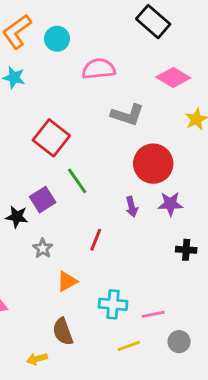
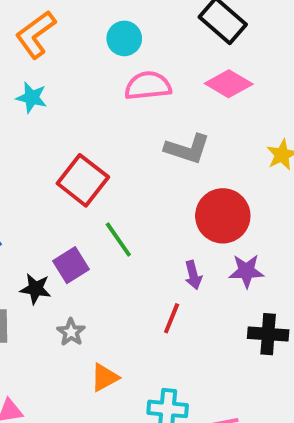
cyan circle: (57, 39) -> (124, 38), moved
pink diamond: (173, 78) -> (229, 84), moved
red line: (96, 240) -> (172, 318), moved
black cross: (186, 250) -> (268, 334), size x1.4

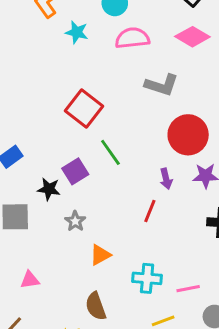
cyan star: (32, 98) -> (77, 32), moved

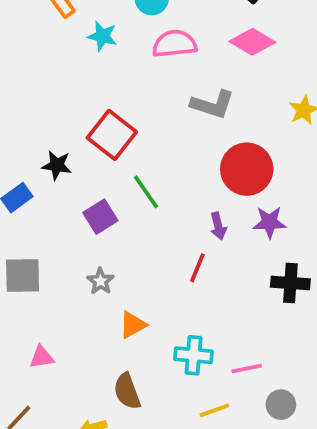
black star: (49, 189) -> (57, 165), moved

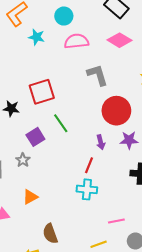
gray L-shape: (213, 105) -> (97, 75), turned -125
red square: (112, 135) -> (42, 92), turned 35
gray star: (100, 281) -> (23, 160), moved
orange triangle: (133, 325) -> (30, 197), moved
cyan cross: (194, 355) -> (87, 189), moved

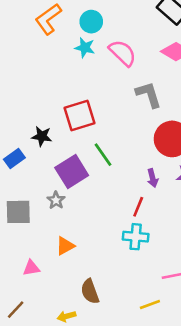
cyan circle: (64, 16) -> (91, 22), moved
cyan star: (37, 37) -> (85, 48), moved
pink semicircle: (76, 41) -> (123, 53), turned 50
purple square: (35, 137) -> (72, 172), size x1.4

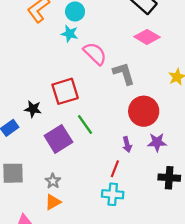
pink semicircle: (123, 53) -> (95, 54), moved
gray star: (56, 200) -> (53, 181), moved

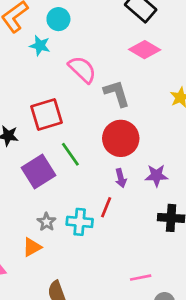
cyan star: (69, 34) -> (40, 46), moved
red circle: (144, 111) -> (121, 138), moved
gray star: (53, 181) -> (47, 222), moved
cyan cross: (113, 194) -> (80, 222), moved

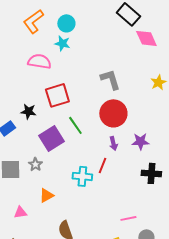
cyan star: (40, 46) -> (62, 43), moved
pink diamond: (145, 50) -> (146, 38), moved, turned 35
pink semicircle: (82, 69) -> (39, 61), moved, turned -35
gray star: (47, 222) -> (35, 164), moved

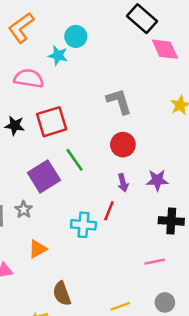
cyan circle: (66, 23) -> (76, 36), moved
black star: (28, 111) -> (15, 126), moved
red circle: (113, 113) -> (123, 145), size x0.7
pink line: (128, 218) -> (155, 262), moved

